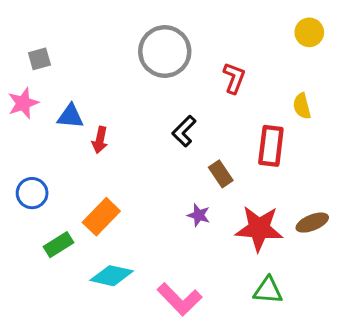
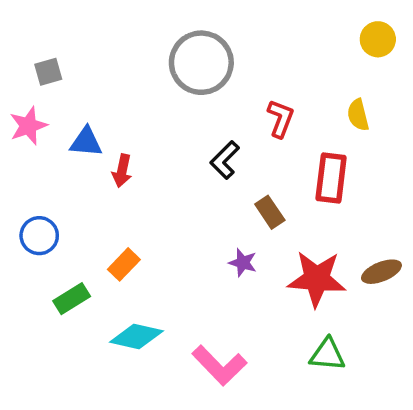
red L-shape: (234, 78) -> (281, 119), moved
yellow semicircle: (302, 106) -> (358, 115), moved
orange rectangle: (101, 217) -> (124, 264), size x0.7

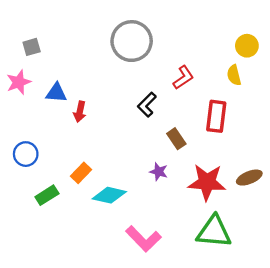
yellow circle: (378, 39) -> (247, 46), moved
red L-shape: (281, 119) -> (183, 78), turned 35
cyan diamond: (136, 337) -> (109, 195), moved
green triangle: (327, 355) -> (214, 232), size x1.5

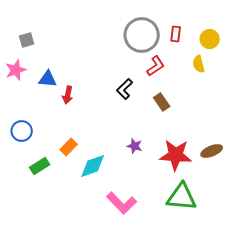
gray circle: (132, 41) -> (142, 35), moved
red rectangle: (216, 116) -> (176, 34), moved, size x0.6
brown rectangle: (176, 139) -> (162, 102), moved
cyan diamond: (109, 195) -> (93, 166), turned -32

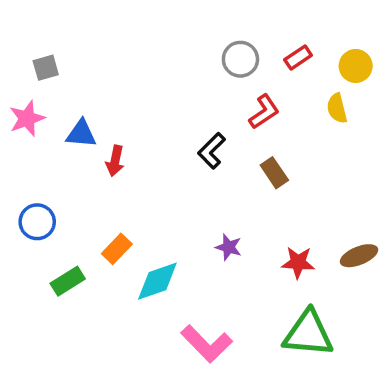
red rectangle: (176, 34) -> (298, 57), turned 49
gray circle: (142, 35) -> (240, 59), size x0.6
red star: (176, 155) -> (298, 262), size x0.6

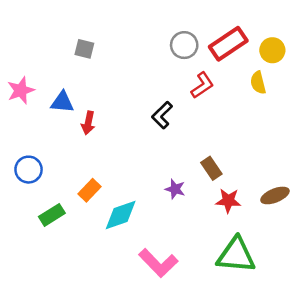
red rectangle: (298, 57) -> (228, 44), size x1.8
gray square: (46, 68) -> (84, 49), moved, turned 30
brown rectangle: (274, 173) -> (211, 168), moved

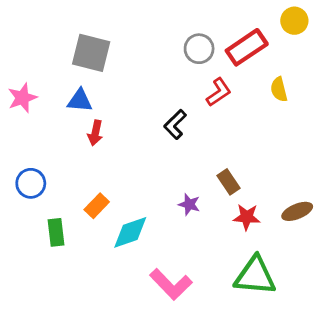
gray square: (84, 49) -> (91, 53), size x1.8
yellow circle: (272, 50) -> (294, 21), moved
blue triangle: (62, 102) -> (80, 101), moved
green rectangle: (52, 215) -> (56, 232), turned -65

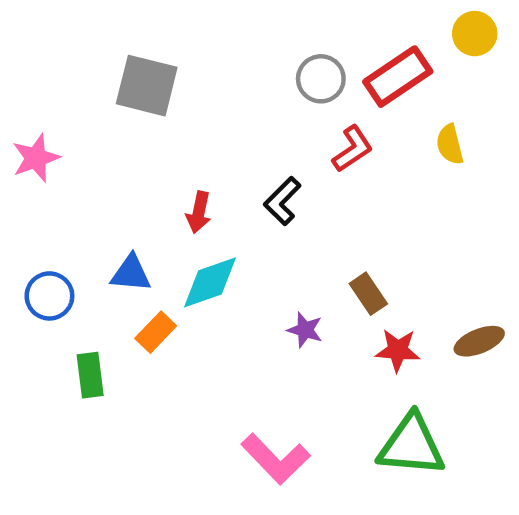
blue triangle: (80, 101) -> (131, 273), moved
red arrow: (95, 133) -> (199, 212), moved
cyan diamond: (130, 232) -> (210, 282), moved

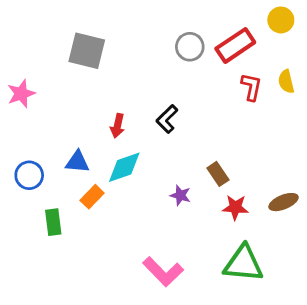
yellow semicircle: (450, 144) -> (286, 82), moved
red L-shape: (353, 149) -> (251, 87), moved, turned -44

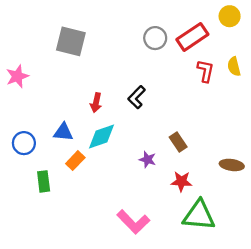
brown ellipse: (284, 202) -> (232, 165), turned 30
red star: (235, 207) -> (181, 181), moved

